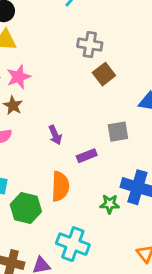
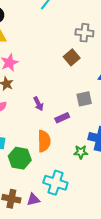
gray cross: (90, 45) -> (84, 33), moved

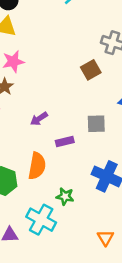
purple arrow: (38, 104) -> (39, 119), turned 72
green star: (81, 152) -> (65, 196), moved

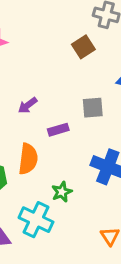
green star: (65, 196) -> (62, 192), turned -30

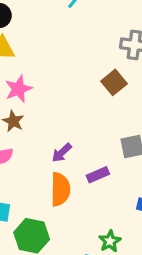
orange semicircle: (28, 159) -> (60, 189), moved

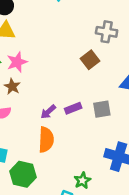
purple rectangle: (98, 175) -> (73, 108), moved

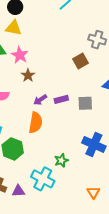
pink star: (17, 62) -> (20, 55), turned -30
brown star: (12, 86) -> (28, 75), moved

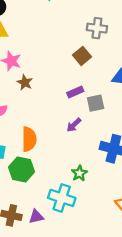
purple rectangle: (61, 99) -> (75, 92), moved
purple arrow: (40, 100) -> (74, 125), moved
orange semicircle: (36, 123) -> (29, 139), moved

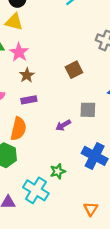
brown square: (82, 56) -> (74, 70), moved
purple rectangle: (75, 92) -> (29, 100), moved

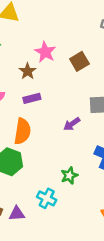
pink star: (19, 52) -> (45, 52), moved
cyan cross: (36, 190) -> (47, 198), size x0.7

